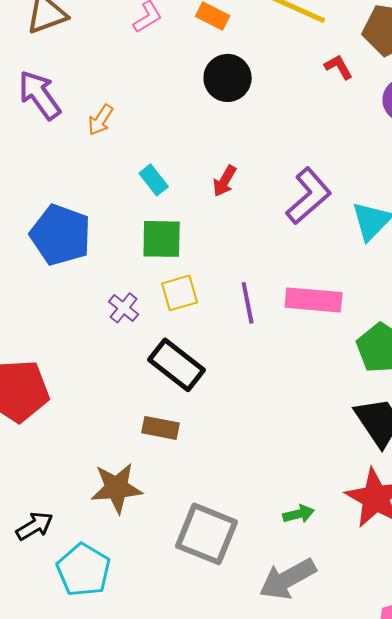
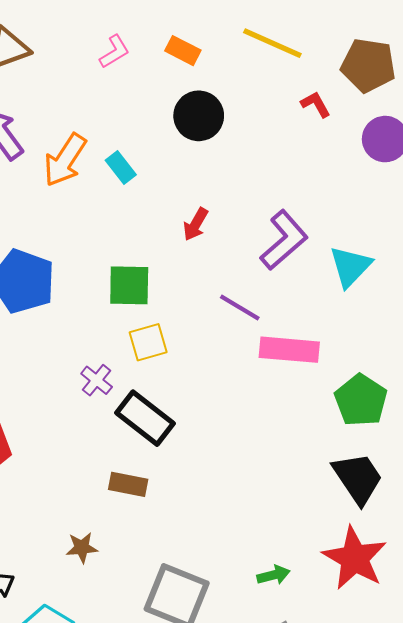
orange arrow: (101, 120) -> (65, 160), size x1.6
cyan rectangle: (154, 180) -> (121, 167), moved
purple line: (248, 303) -> (240, 308), moved, turned -48
purple cross: (124, 308) -> (97, 380), moved
brown star: (117, 488) -> (82, 548), size x0.6

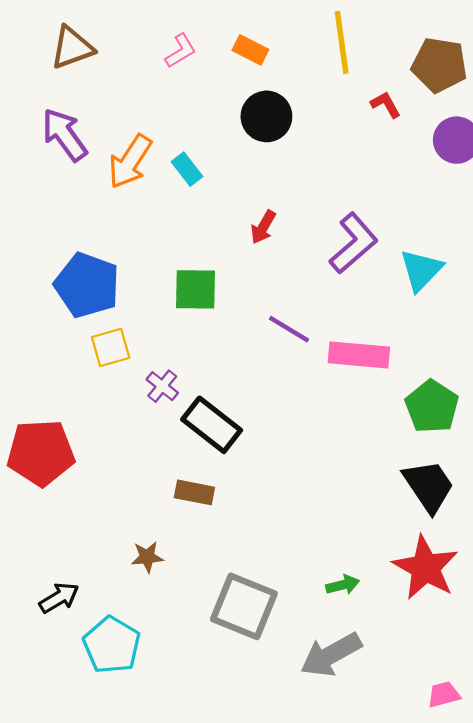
yellow line: (272, 43) -> (342, 42), turned 58
purple line: (240, 308) -> (289, 329), moved
yellow square: (148, 342) -> (111, 347), moved

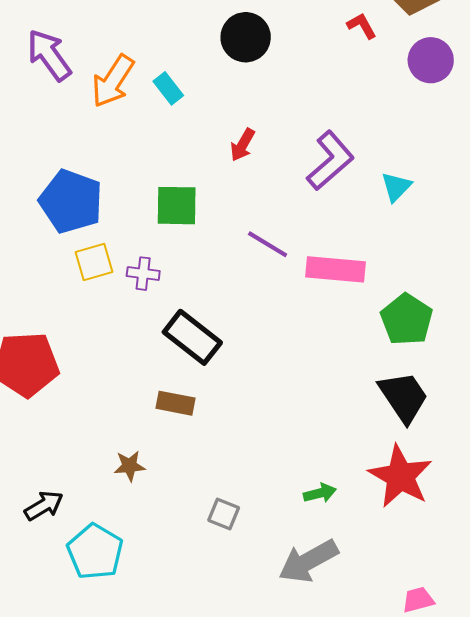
cyan triangle: (421, 270) -> (396, 187), size x0.7
purple cross: (162, 386) -> (143, 274), moved, turned -32
gray square: (244, 606) -> (224, 514), size x0.5

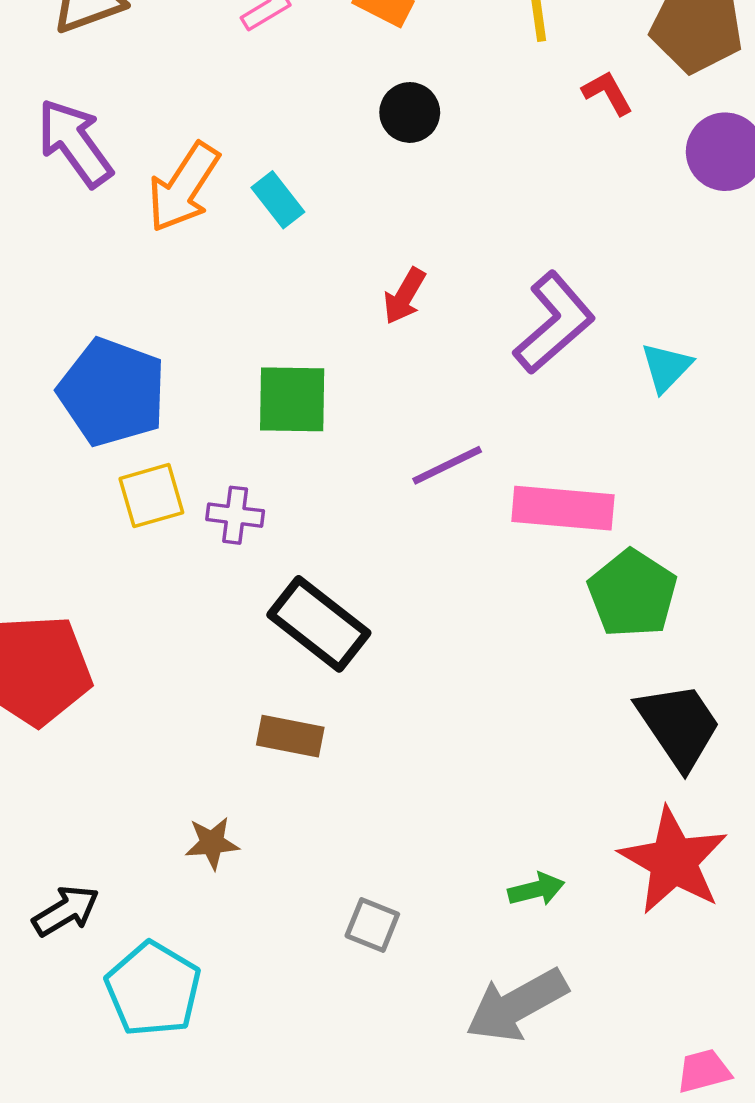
black circle: (246, 37) -> (410, 112), size x0.7
purple line: (268, 244) -> (447, 465), turned -57
green pentagon: (407, 320) -> (632, 594), moved

